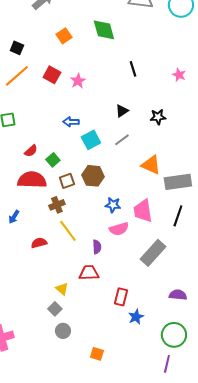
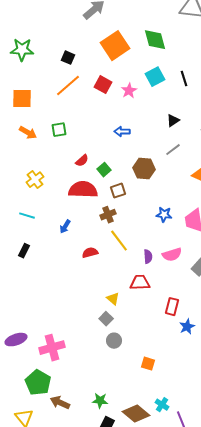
orange square: (64, 36) -> (115, 46), size x1.8
cyan square: (91, 140) -> (155, 77), moved
brown hexagon: (93, 176) -> (144, 169), moved
pink semicircle: (119, 229) -> (172, 255), moved

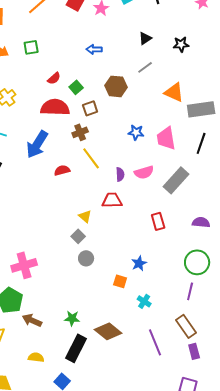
blue arrow: (65, 227) -> (37, 144), size x2.0
red rectangle: (172, 307) -> (158, 221), moved, turned -30
blue star: (187, 327) -> (139, 263), moved
cyan cross: (162, 405) -> (144, 301), moved

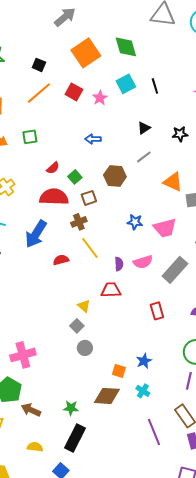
pink trapezoid: (166, 138) -> (165, 228), turned -95
blue star: (139, 263) -> (144, 361), moved
brown diamond: (108, 331) -> (107, 396), moved, turned -36

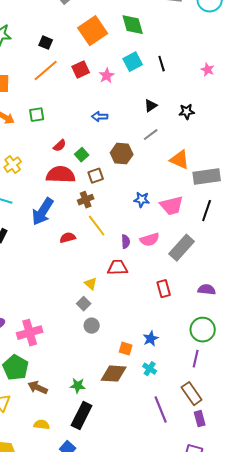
red square: (74, 92) -> (81, 70), turned 36

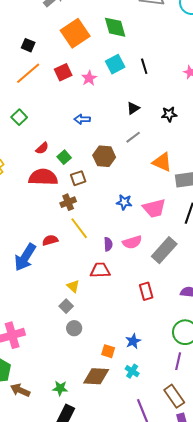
green square: (37, 115) -> (19, 117), turned -35
blue arrow: (43, 212) -> (25, 257), moved

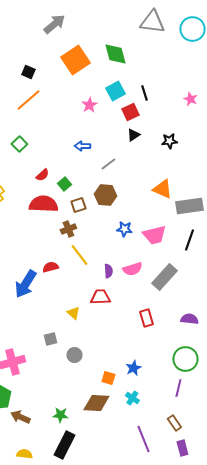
red square: (63, 72) -> (130, 112), moved
gray line: (133, 137) -> (108, 164), moved
brown hexagon: (104, 156) -> (105, 195), moved
gray square: (66, 306) -> (50, 339), moved, turned 32
brown rectangle: (174, 396) -> (174, 423), size x0.7

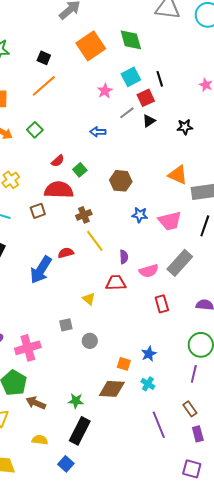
gray line: (108, 164) -> (127, 113), moved
brown square: (78, 205) -> (38, 211), moved
pink semicircle: (132, 269) -> (149, 271), moved

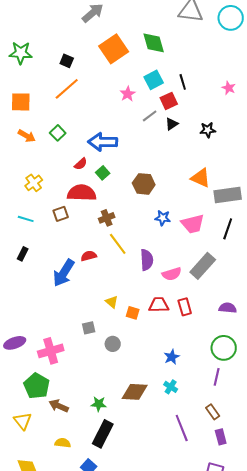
blue arrow: (98, 132) -> (103, 142), moved, size x1.8
purple semicircle: (124, 257) -> (147, 260), size x1.5
red trapezoid: (116, 283) -> (159, 305), moved
orange square: (124, 364) -> (133, 313), moved

